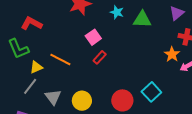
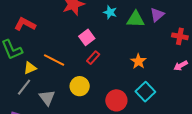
purple triangle: (177, 13) -> (157, 15), moved
orange star: (172, 54) -> (138, 61), moved
yellow circle: (82, 101) -> (80, 86), moved

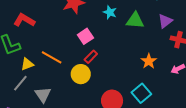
purple triangle: (157, 15) -> (165, 21), moved
orange star: (138, 61) -> (149, 61), moved
yellow circle: (80, 86) -> (81, 74), moved

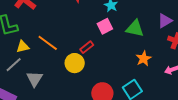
green triangle: (135, 20) -> (135, 28), moved
pink square: (85, 36) -> (105, 26), moved

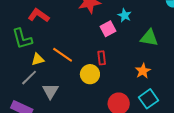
pink square: (105, 26) -> (108, 29), moved
red rectangle: (87, 47) -> (102, 58), turned -56
orange star: (144, 59) -> (143, 71), moved

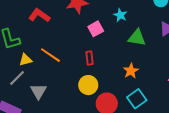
red L-shape: (39, 15) -> (39, 15), moved
cyan star: (125, 15) -> (120, 15), moved
yellow circle: (90, 74) -> (88, 85), moved

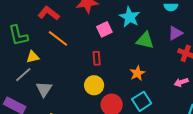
cyan star: (120, 15) -> (130, 17), size x1.5
orange line: (50, 55) -> (58, 38), moved

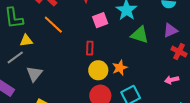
orange star: (137, 73) -> (120, 68), moved
yellow circle: (94, 85) -> (98, 70), moved

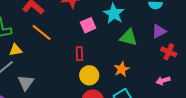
orange star: (120, 68) -> (122, 69), moved

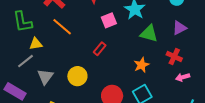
red cross: (169, 52) -> (174, 56), moved
red rectangle: (79, 54) -> (100, 49), turned 40
yellow circle: (89, 75) -> (77, 76), moved

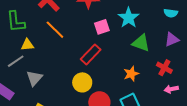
red rectangle: (100, 49) -> (91, 54), size x1.5
yellow circle: (77, 76) -> (82, 82), moved

